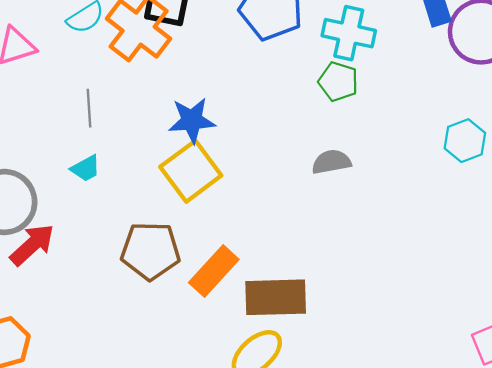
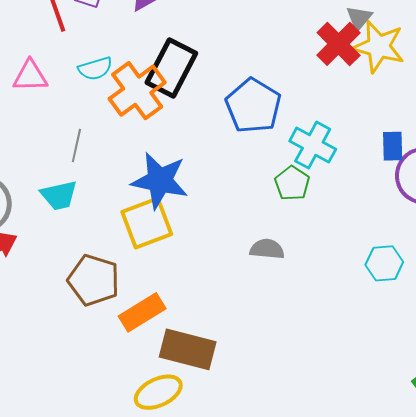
blue star: (192, 120) -> (160, 181), size x1.4
cyan trapezoid: (86, 168) -> (59, 195), size x1.4

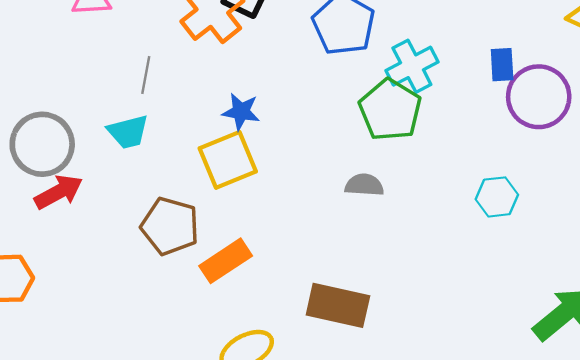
cyan cross: (313, 145) -> (412, 66), turned 36
blue star: (160, 181) -> (241, 112), size x0.6
green pentagon: (292, 183) -> (390, 110), size x1.6
brown rectangle: (188, 349) -> (338, 305), moved

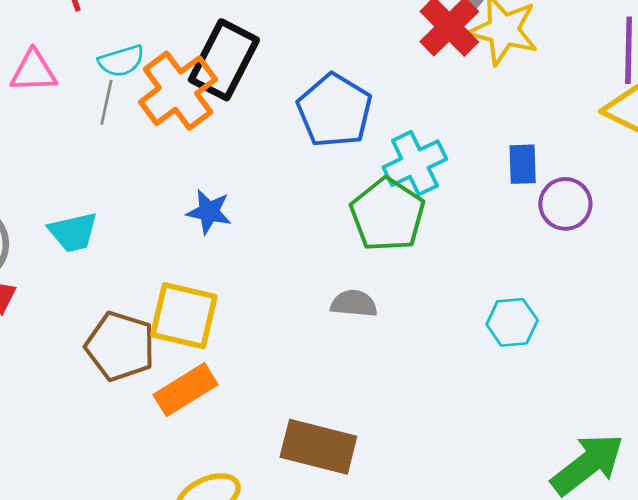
gray line: (146, 75) -> (106, 102), moved
purple circle: (539, 97) -> (565, 204), size x0.7
yellow square: (228, 160) -> (184, 316), moved, turned 34

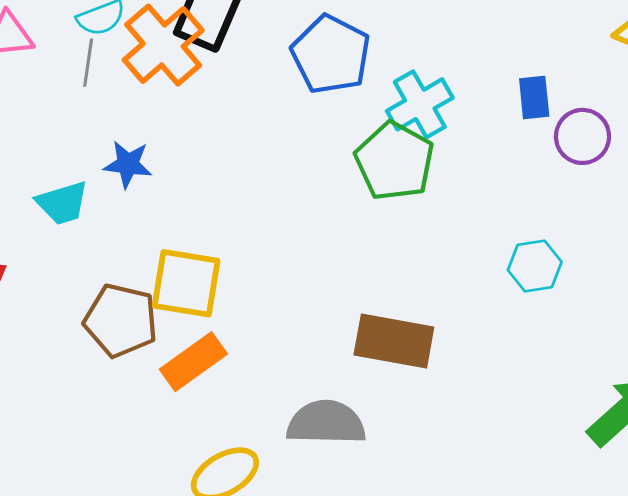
blue star: (209, 212) -> (128, 164), moved
gray semicircle: (354, 304) -> (326, 423), moved, size x1.6
brown rectangle: (318, 447) -> (394, 341), moved

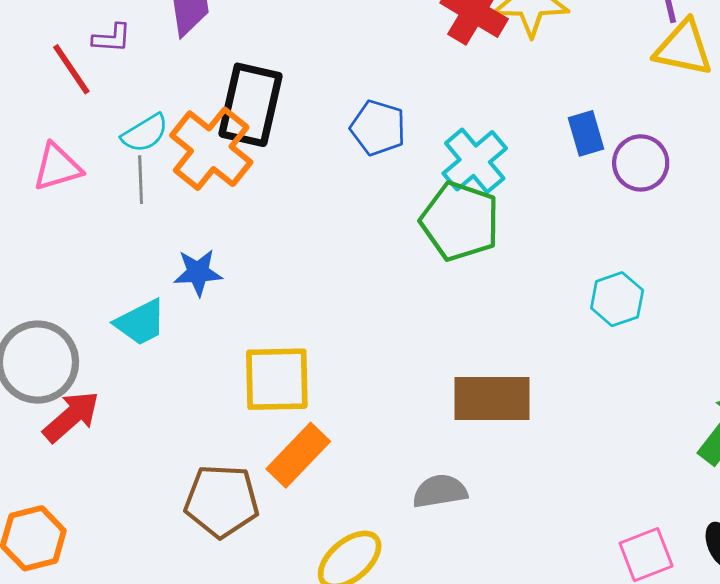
blue pentagon: (331, 55) -> (378, 128), size x0.7
brown pentagon: (121, 320) -> (222, 501), moved
gray semicircle: (326, 423) -> (440, 491), size x0.7

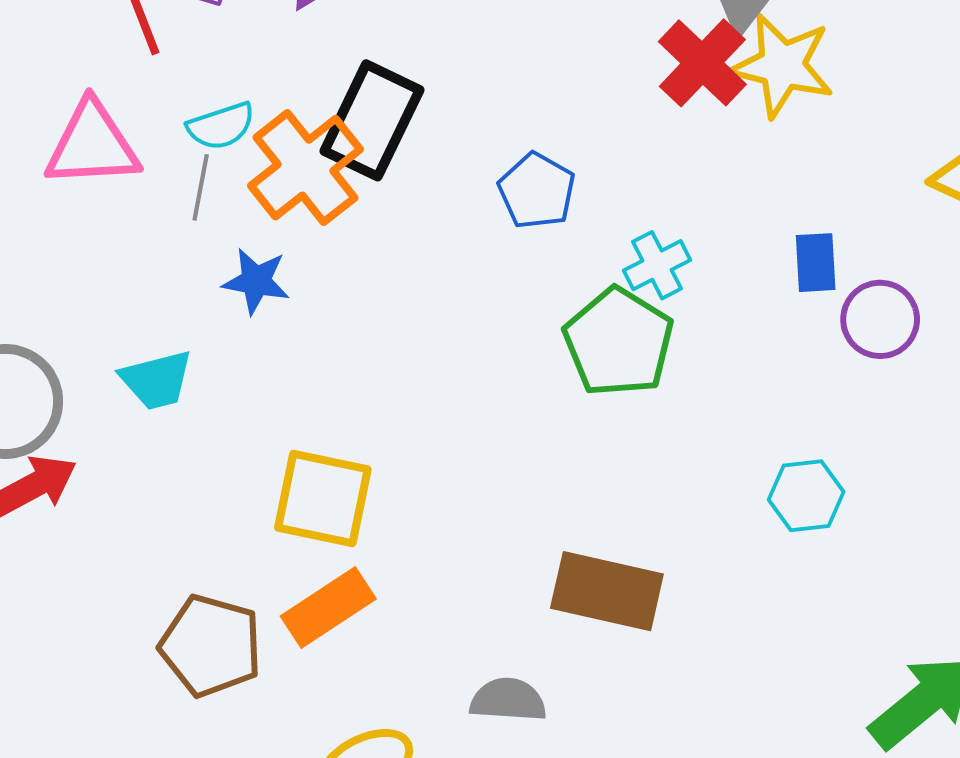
cyan cross: (475, 161) -> (657, 265), size x0.7
pink triangle: (57, 167) -> (92, 145), size x1.4
blue star: (198, 272) -> (256, 281), moved

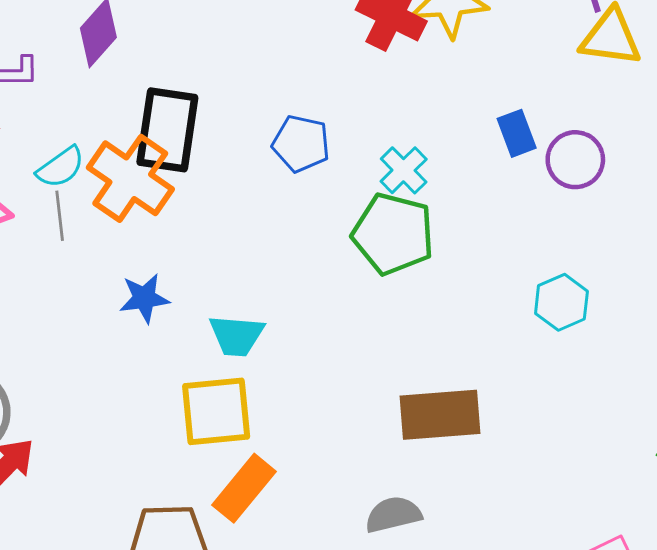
blue star: (256, 281) -> (144, 298), moved
cyan trapezoid: (157, 380) -> (237, 336), moved, turned 36

